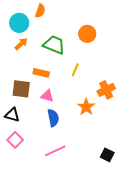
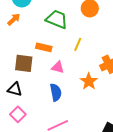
orange arrow: (21, 44) -> (14, 19), moved
pink triangle: (47, 96) -> (58, 67), moved

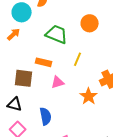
pink triangle: (58, 67) -> (58, 82), turned -32
blue semicircle: (56, 92) -> (46, 116), moved

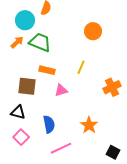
green trapezoid: (57, 34) -> (40, 42), moved
orange star: (89, 96) -> (89, 125), moved

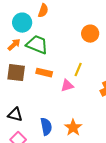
brown square: (27, 86) -> (16, 73), moved
pink triangle: (61, 90) -> (67, 86), moved
orange star: (89, 125) -> (73, 128), moved

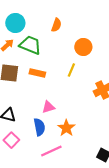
orange semicircle: (43, 11) -> (56, 25), moved
orange circle: (90, 34) -> (83, 47), moved
pink triangle: (67, 86) -> (48, 107), moved

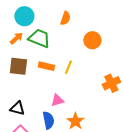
yellow line: (71, 70) -> (68, 67), moved

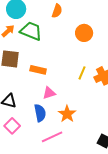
orange rectangle: (46, 66) -> (38, 70), moved
yellow line: (68, 67) -> (82, 73), moved

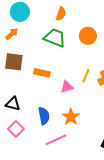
green trapezoid: (31, 31) -> (55, 38), moved
pink triangle: (49, 93) -> (67, 87), moved

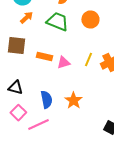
orange arrow: (12, 34) -> (26, 18), moved
pink triangle: (67, 87) -> (63, 62), moved
pink line: (56, 140) -> (38, 124), moved

